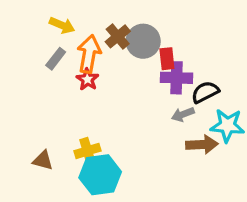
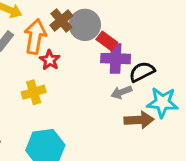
red rectangle: (167, 59) -> (107, 41), turned -48
red star: (87, 79) -> (50, 60), moved
yellow cross: (87, 151) -> (34, 92), moved

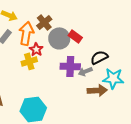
gray circle: (85, 25) -> (59, 38), moved
purple cross: (116, 59) -> (70, 66), moved
yellow cross: (34, 92) -> (29, 61), moved

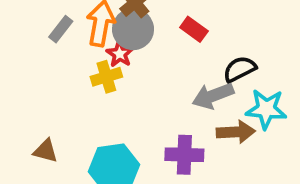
gray circle: (59, 38) -> (133, 29), moved
purple cross: (70, 66) -> (184, 155), moved
gray arrow: (85, 71) -> (213, 96), size x1.5

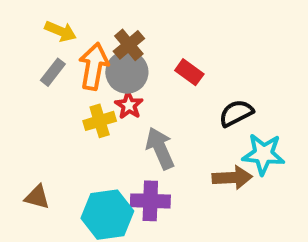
red star: (120, 54) -> (129, 105), moved
gray arrow: (213, 96) -> (160, 148), moved, turned 87
purple cross: (184, 155) -> (150, 201), moved

